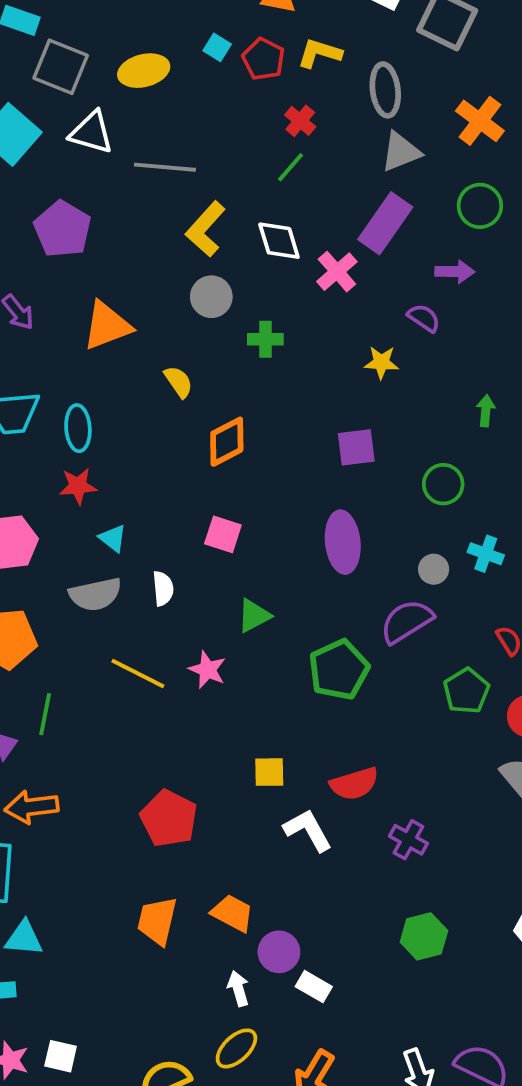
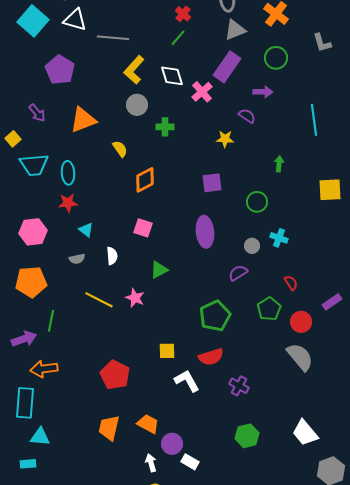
gray semicircle: (95, 594) -> (77, 259), size x0.6
purple semicircle: (406, 621) -> (238, 273), size x0.7
green pentagon: (339, 670) -> (215, 316), moved

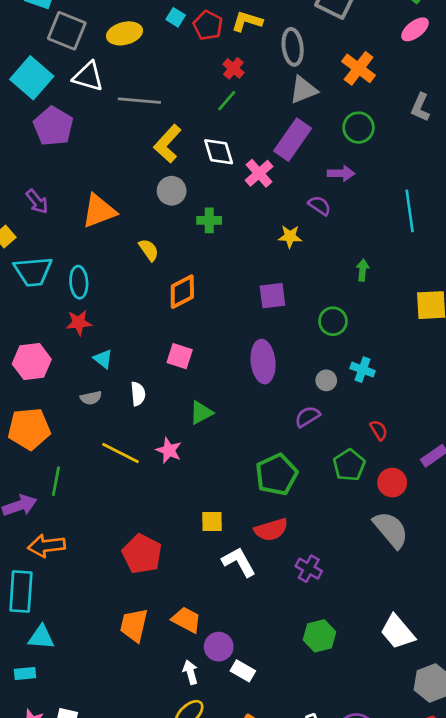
gray L-shape: (322, 43) -> (420, 107), turned 40
purple pentagon: (60, 70) -> (53, 126), moved

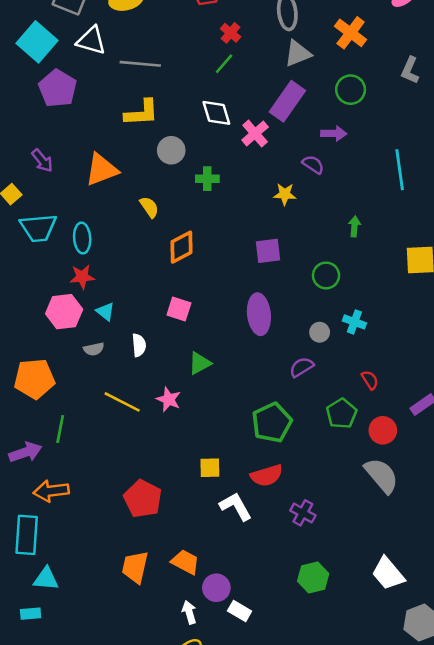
yellow L-shape: (168, 144) -> (142, 113), moved, turned -135
pink hexagon: (32, 362) -> (64, 312), moved

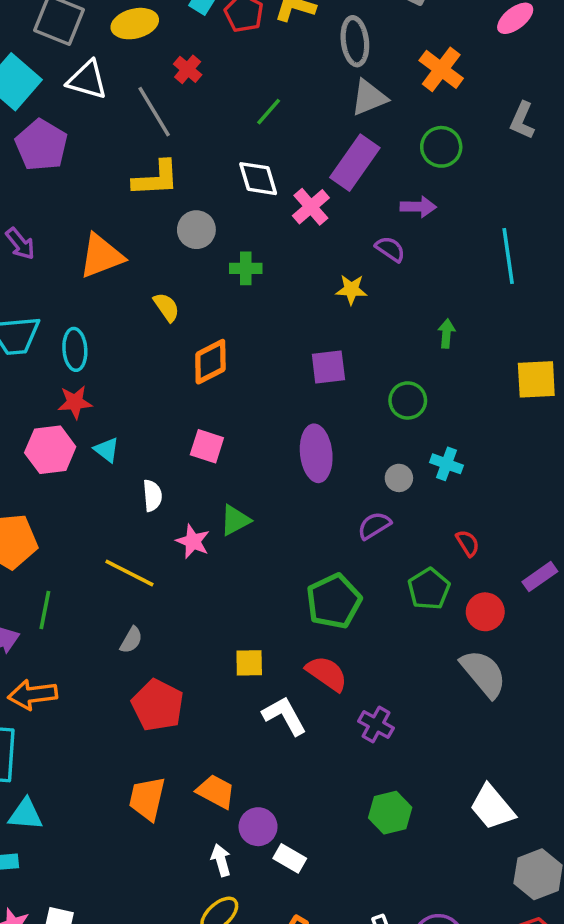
red cross: (231, 33) -> (188, 69), moved
gray line: (140, 64) -> (154, 112), turned 54
gray semicircle: (94, 349) -> (131, 640), moved, turned -48
pink star: (169, 399) -> (193, 541), moved
red semicircle: (267, 475) -> (327, 673), turned -128

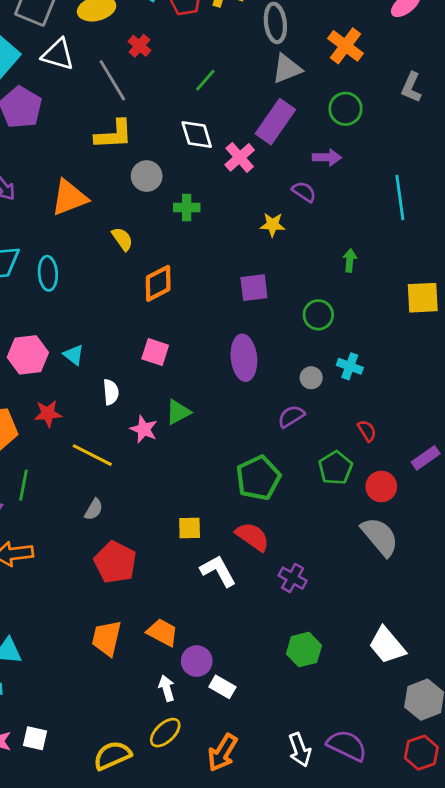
red star: (75, 402) -> (48, 414), moved

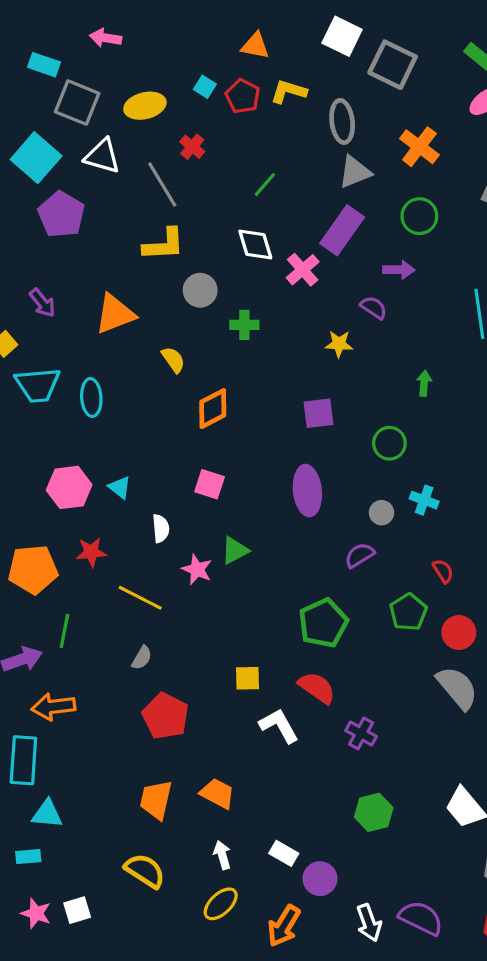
purple circle: (197, 661) -> (320, 879), moved
white square: (35, 738) -> (77, 910), turned -30
yellow semicircle: (112, 755) -> (145, 871), moved, turned 57

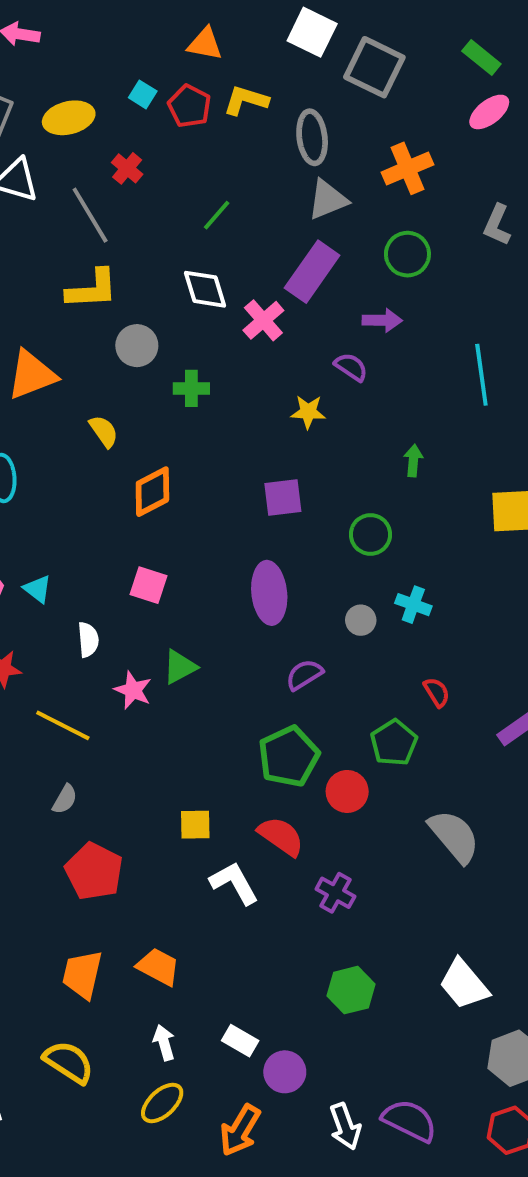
orange cross: (419, 147) -> (407, 168), turned 30
purple semicircle: (359, 555) -> (304, 675), moved
red circle: (459, 633) -> (347, 791), moved

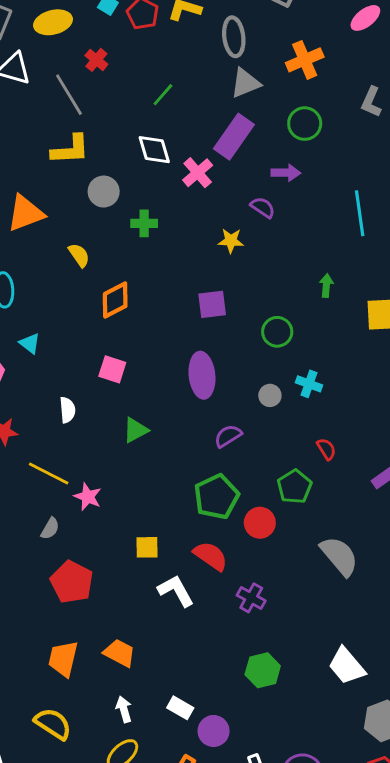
green arrow: (413, 460) -> (326, 286), moved
cyan triangle: (38, 589) -> (30, 343), moved
pink star: (133, 690) -> (88, 497), moved

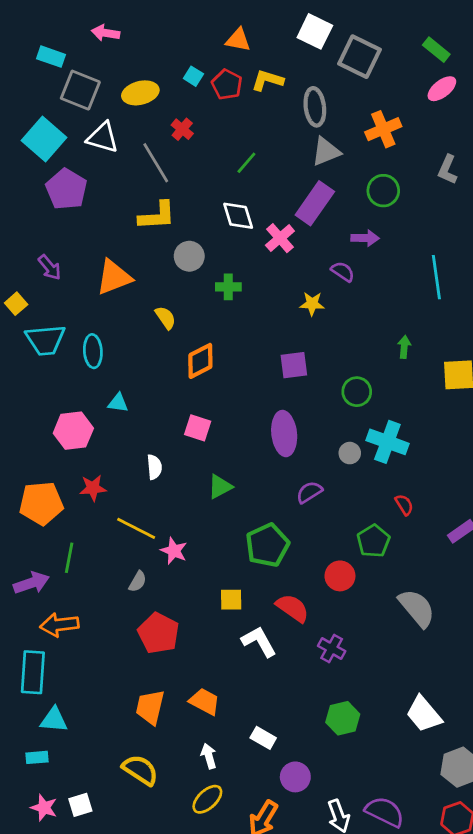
cyan triangle: (30, 343) -> (118, 403), turned -30
cyan cross: (309, 384) -> (387, 442), size x1.6
green pentagon: (216, 497) -> (267, 545), moved
white rectangle: (180, 708) -> (263, 738), moved

